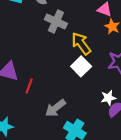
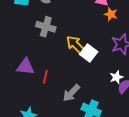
gray cross: (56, 22) -> (46, 27), moved
yellow arrow: (81, 44) -> (76, 45), moved

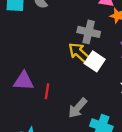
gray cross: (46, 27) -> (89, 32), moved

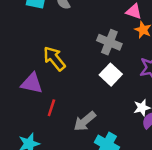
yellow arrow: (79, 53) -> (54, 59), moved
red line: (47, 91) -> (51, 108), moved

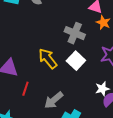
yellow arrow: (54, 59) -> (48, 59), moved

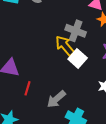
yellow arrow: (48, 59) -> (65, 46), moved

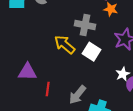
yellow arrow: (65, 46) -> (65, 45), moved

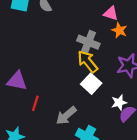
yellow arrow: (65, 45) -> (88, 62), moved
white square: (91, 52) -> (91, 84), moved

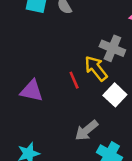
yellow arrow: (88, 62) -> (96, 68), moved
red line: (35, 103) -> (74, 80), moved, turned -42

